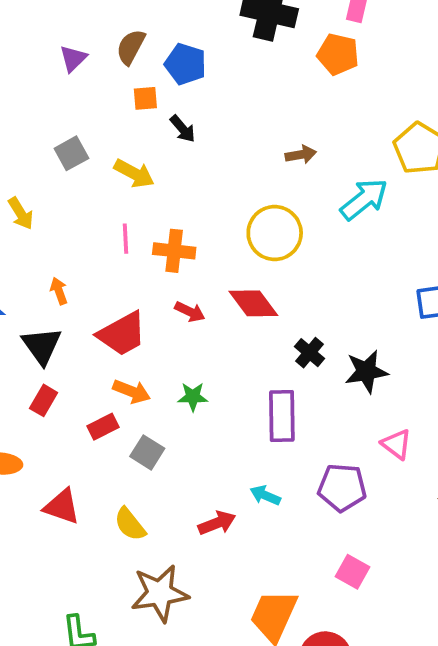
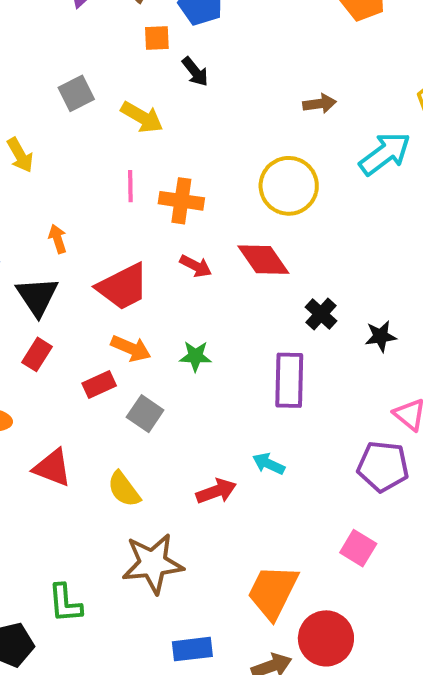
black star: (366, 371) -> (381, 336), size x0.7
purple pentagon: (342, 488) -> (383, 466), moved

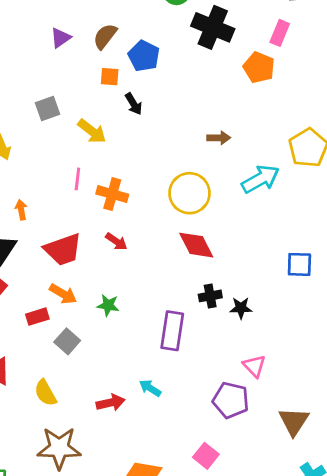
red diamond: (263, 260) -> (196, 245), moved
black cross: (321, 314) -> (210, 296), moved, turned 30

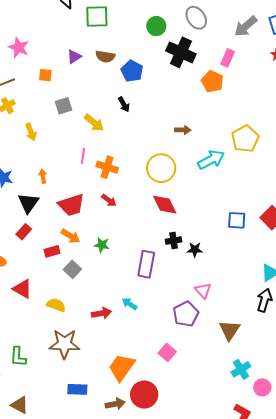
brown semicircle: (105, 36) -> (105, 56), turned -120
orange square: (110, 77) -> (45, 75), moved
yellow semicircle: (45, 393) -> (56, 305), turned 138
purple pentagon: (231, 400) -> (186, 314), turned 30

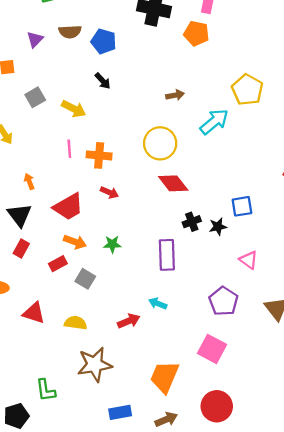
blue square: (237, 220) -> (242, 206), moved
pink triangle: (203, 291) -> (249, 260), moved
pink square: (167, 352) -> (212, 349), size x1.4
red circle: (144, 395) -> (217, 406), moved

